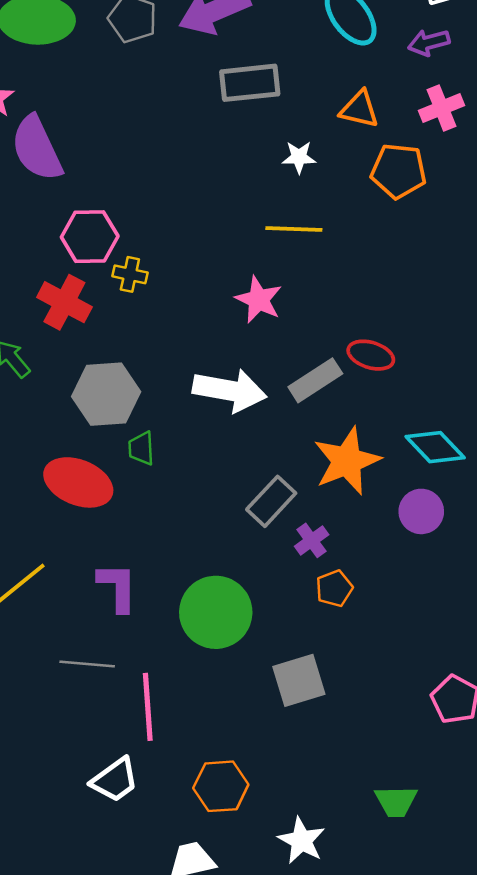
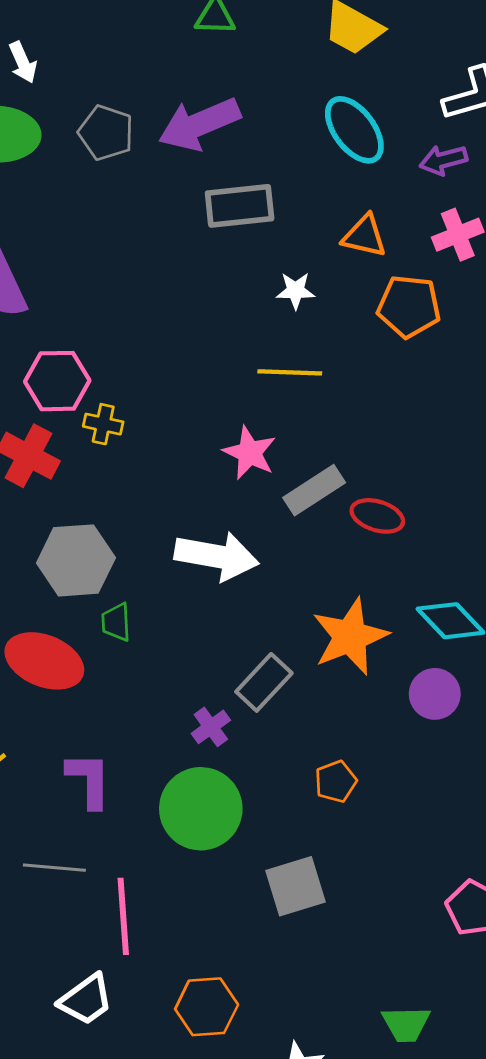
gray rectangle: (315, 380) -> (314, 490), moved
purple cross: (312, 540) -> (211, 727), moved

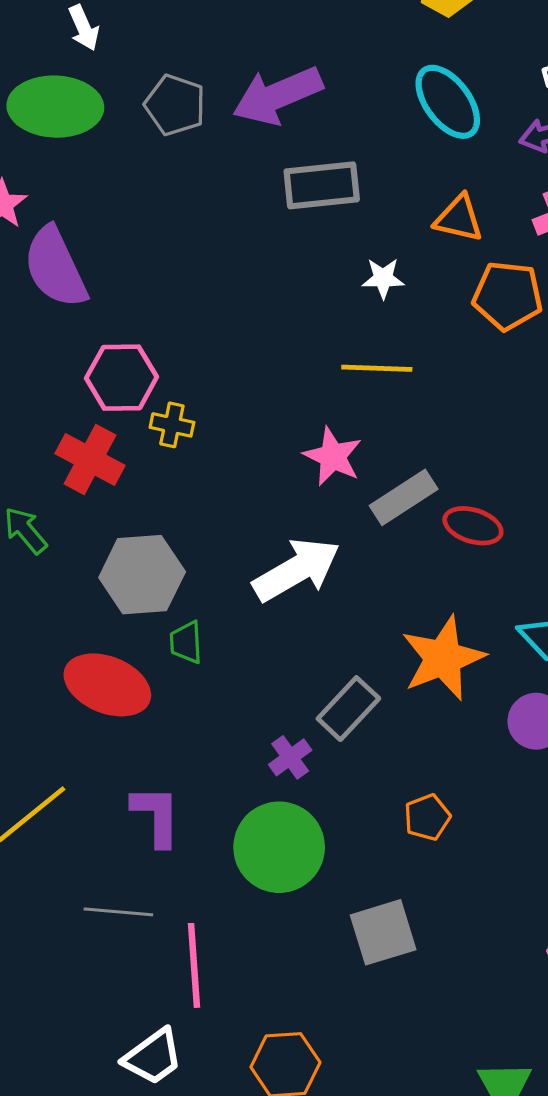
white arrow: (217, 556) -> (296, 570), turned -40

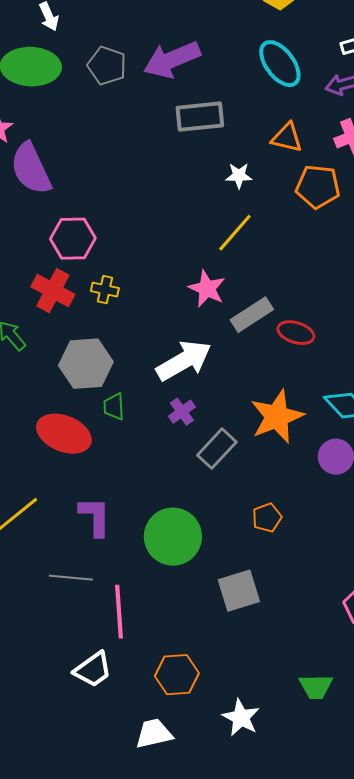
yellow line: (377, 368) -> (235, 233), turned -51
yellow cross: (172, 425) -> (105, 290), moved
purple cross: (290, 757) -> (182, 412), moved

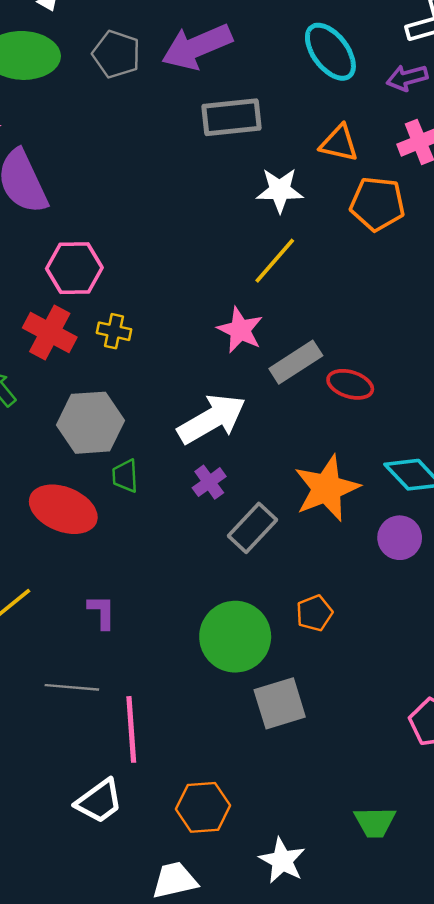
white star: (239, 176) -> (280, 190), size x1.4
purple L-shape: (95, 517) -> (102, 612), size x0.7
green circle: (173, 537) -> (235, 637), moved

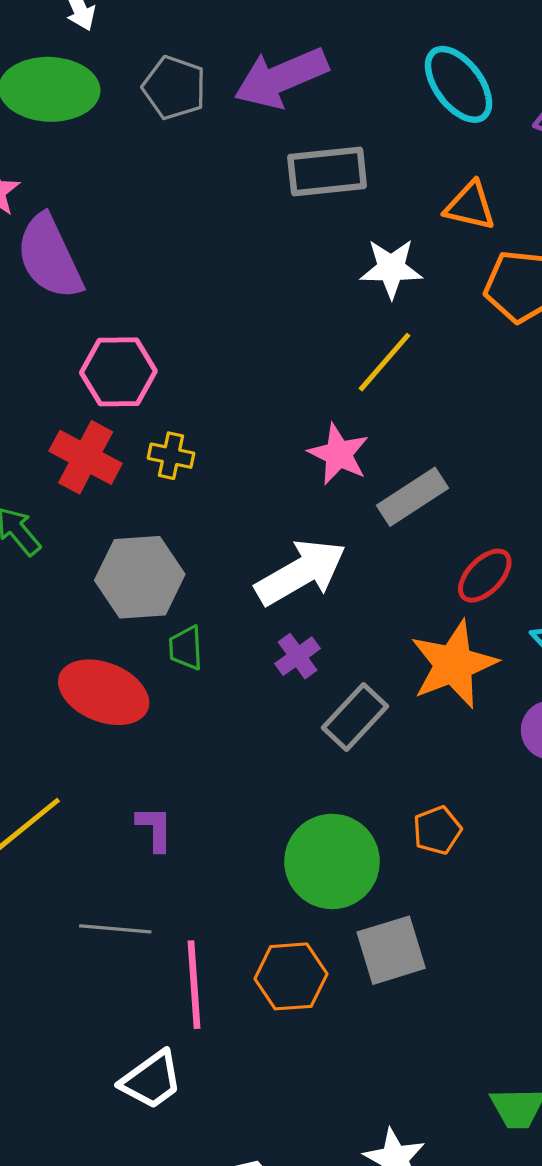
red ellipse: (350, 384) -> (485, 576), moved, turned -63
orange hexagon: (203, 807) -> (291, 976), moved

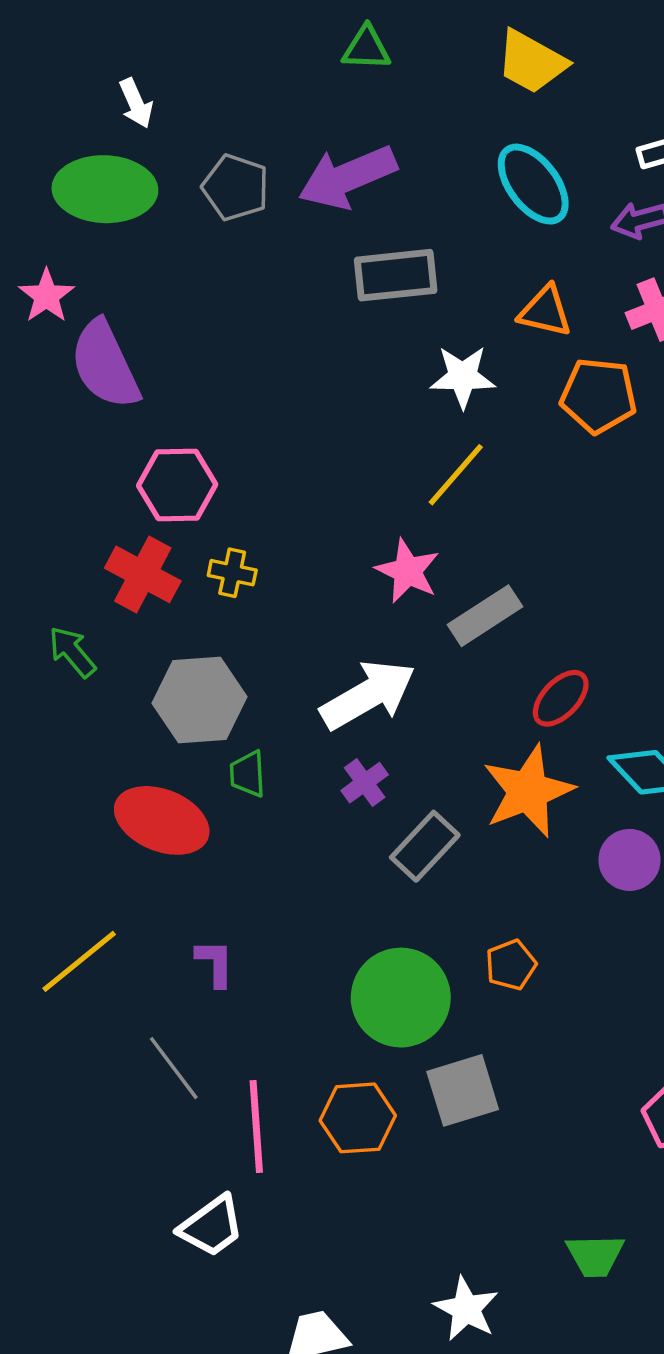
gray line: (115, 929) -> (174, 1068), turned 48

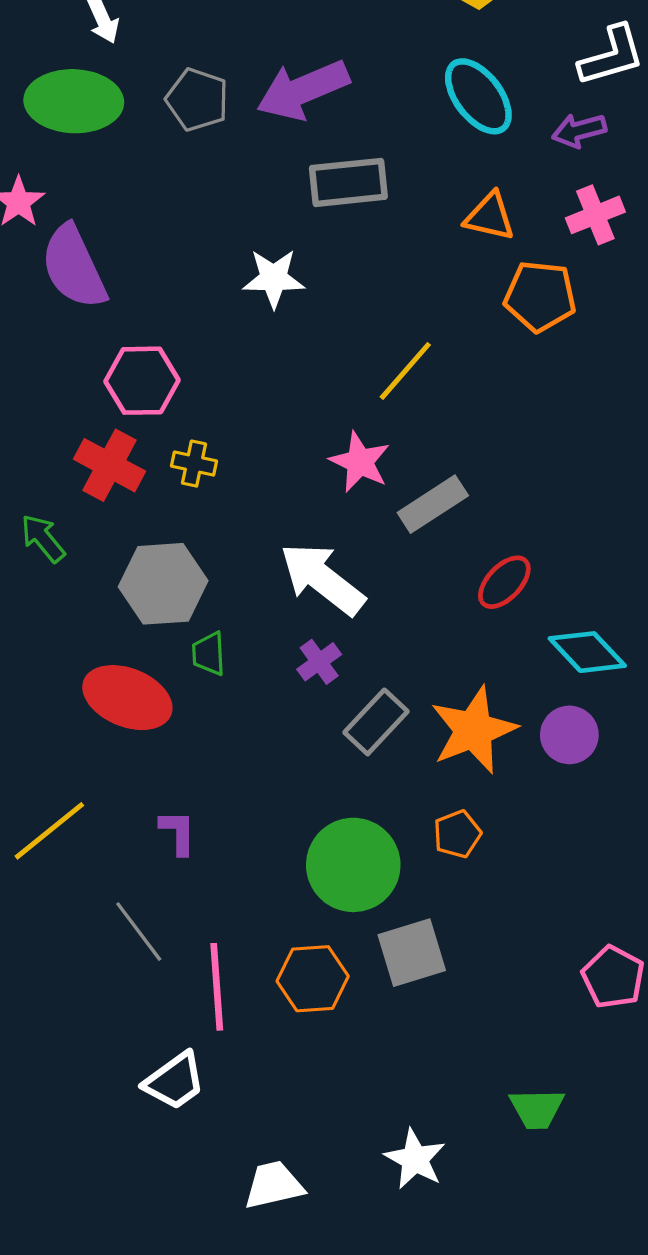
white star: (463, 377) -> (274, 278), moved
white arrow: (368, 695) -> (322, 579), turned -112
orange star: (528, 791) -> (473, 730), moved

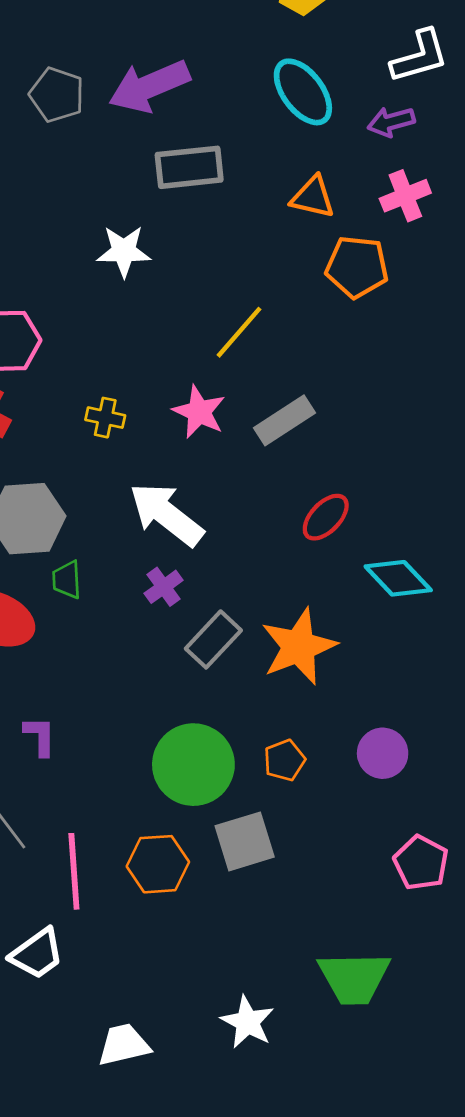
yellow cross: (194, 464) -> (105, 418), moved
gray rectangle: (433, 504) -> (284, 420), moved
purple circle: (569, 735) -> (383, 753), moved
orange pentagon: (457, 834) -> (284, 760), moved
green trapezoid: (537, 1109) -> (354, 978), size x1.5

